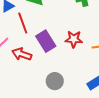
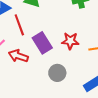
gray circle: (55, 81) -> (57, 73), moved

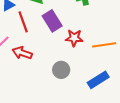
purple rectangle: (42, 43) -> (52, 21), moved

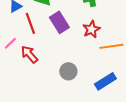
red star: (74, 38) -> (91, 29), moved, turned -30
red arrow: (22, 53) -> (29, 54), turned 30

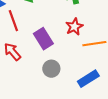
purple rectangle: (59, 22) -> (43, 39), moved

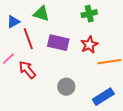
purple rectangle: (43, 39) -> (58, 43), moved, turned -45

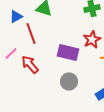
purple rectangle: (58, 43) -> (68, 52), moved

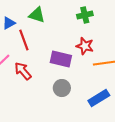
red star: (92, 40) -> (85, 46), turned -30

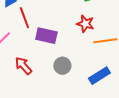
purple rectangle: (61, 59) -> (46, 36), moved
red arrow: (23, 71) -> (23, 66), moved

